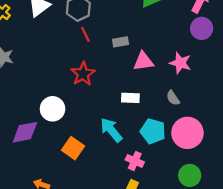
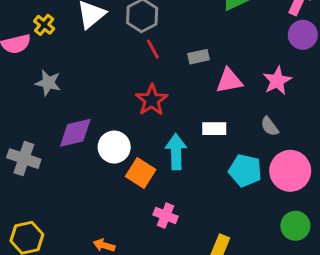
pink star: (180, 63) -> (277, 81), turned 30
cyan arrow: (111, 130) -> (176, 152), moved, turned 40
purple diamond: (25, 132) -> (75, 133), moved
orange square: (73, 148) -> (141, 173), moved
pink cross: (135, 161) -> (166, 216), moved

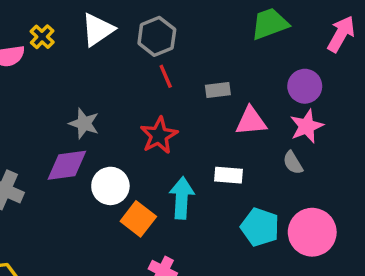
purple circle: (303, 35) -> (305, 86), moved
gray star: (48, 83) -> (84, 123), moved
gray semicircle: (270, 126) -> (293, 163), moved

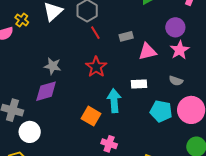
gray semicircle: (293, 163) -> (176, 81), moved, turned -32
white circle: (110, 186) -> (30, 132), moved

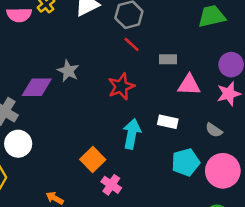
red line: (95, 33) -> (132, 44), turned -32
purple diamond: (46, 91) -> (37, 87), moved
cyan pentagon: (161, 111) -> (186, 162), turned 30
orange square: (91, 116) -> (93, 159), moved

